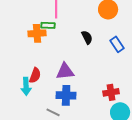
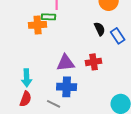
black semicircle: (87, 37) -> (100, 29), moved
red semicircle: (35, 75) -> (26, 99), moved
red cross: (111, 92) -> (94, 62), moved

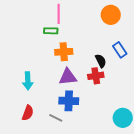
orange cross: (38, 25) -> (64, 52), moved
black semicircle: (100, 29) -> (101, 61), moved
cyan arrow: (27, 78) -> (28, 81), moved

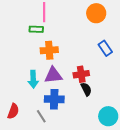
black semicircle: (101, 61) -> (86, 89), moved
cyan arrow: (28, 81) -> (33, 79), moved
gray line: (56, 118) -> (41, 116), turned 32

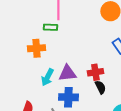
orange cross: (49, 50) -> (36, 48), moved
cyan arrow: (33, 79) -> (47, 77), turned 30

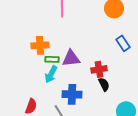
green rectangle: (50, 27) -> (52, 59), moved
purple triangle: (67, 73) -> (71, 58), moved

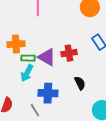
purple triangle: (71, 58) -> (47, 57), turned 36
red cross: (99, 69) -> (69, 53), moved

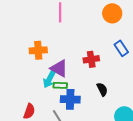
purple triangle: (47, 57) -> (59, 68), moved
green rectangle: (28, 58) -> (60, 85), moved

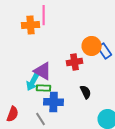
orange circle: (112, 13) -> (92, 46), moved
orange cross: (38, 50) -> (31, 25), moved

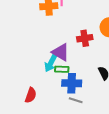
red cross: (75, 62) -> (85, 38), moved
gray line: (41, 119) -> (76, 100), moved, turned -40

